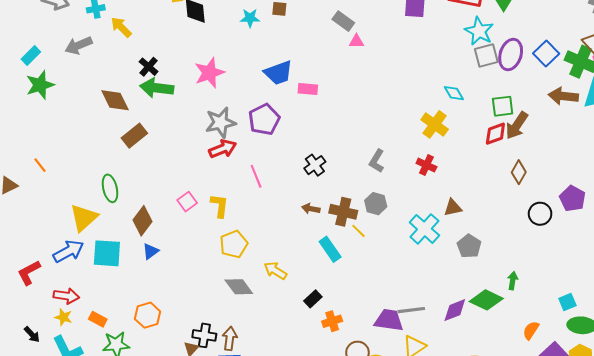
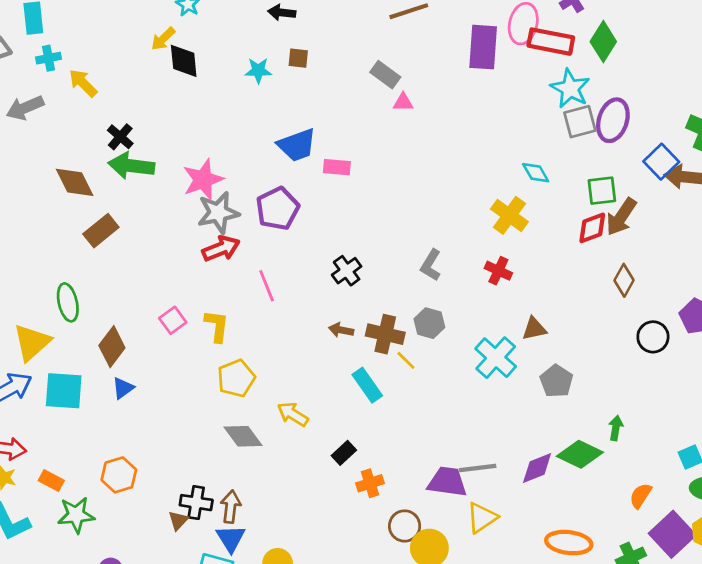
blue square: (546, 53) -> (661, 162), moved
pink star: (209, 73) -> (203, 180), moved

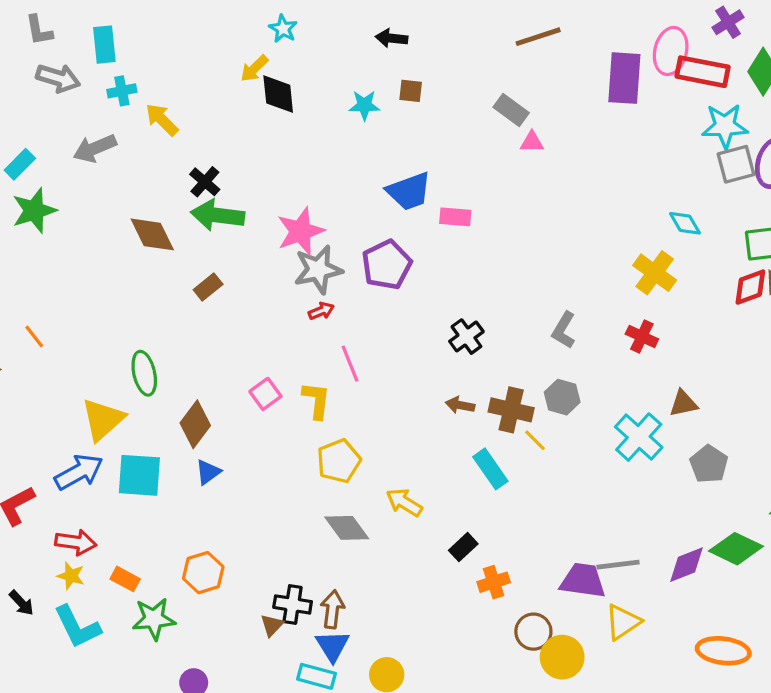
cyan star: (570, 88) -> (725, 126), turned -30
brown rectangle: (101, 231) -> (208, 287), moved, size x0.7
red arrow: (221, 249) -> (321, 311), size x0.6
pink line: (267, 286) -> (350, 364), moved

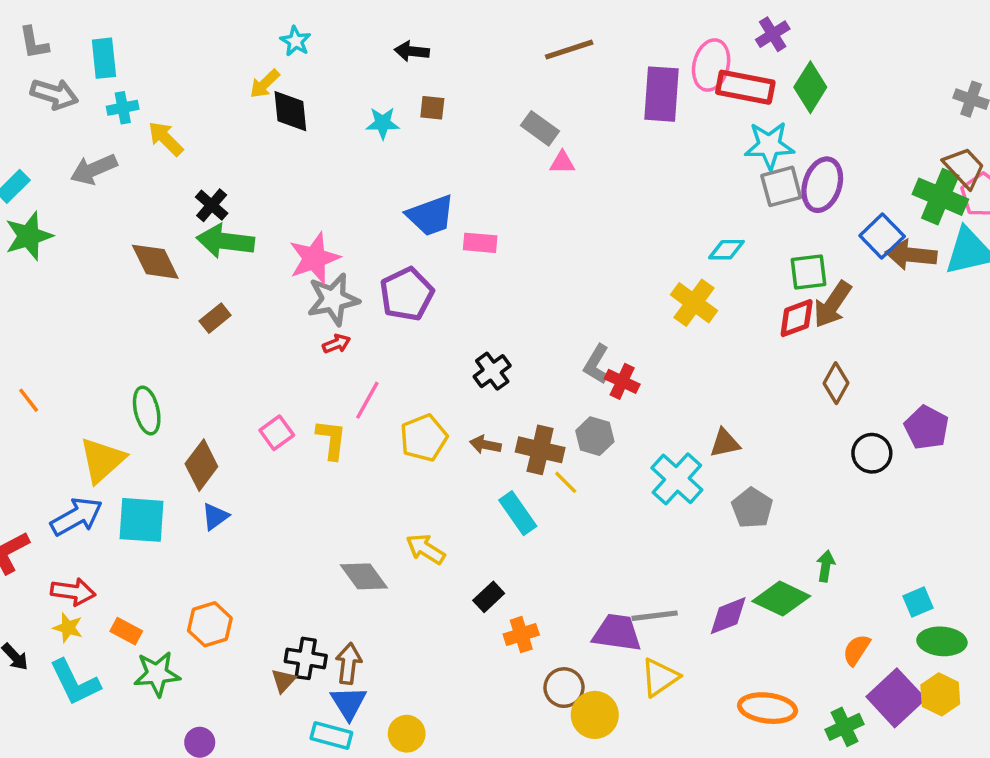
cyan diamond: (685, 223) -> (726, 250), turned -60
orange line: (34, 337) -> (29, 400), moved
red cross: (642, 337) -> (622, 381), moved
pink line: (350, 364) -> (367, 400), turned 51
yellow pentagon: (339, 461) -> (424, 438), moved

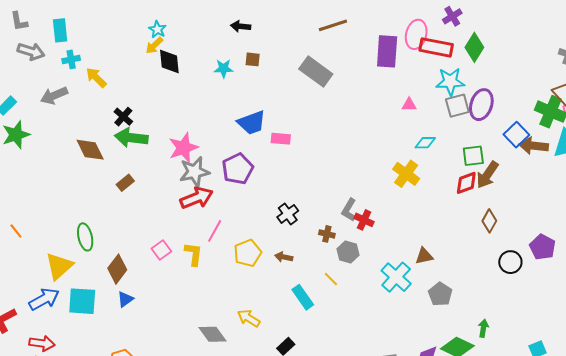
cyan star: (295, 41) -> (157, 29), moved
gray rectangle: (540, 128) -> (316, 71), size x1.5
pink triangle: (562, 162) -> (409, 105), moved
red arrow: (337, 344) -> (196, 198), size x2.0
brown cross: (540, 450) -> (327, 234), moved, size x0.6

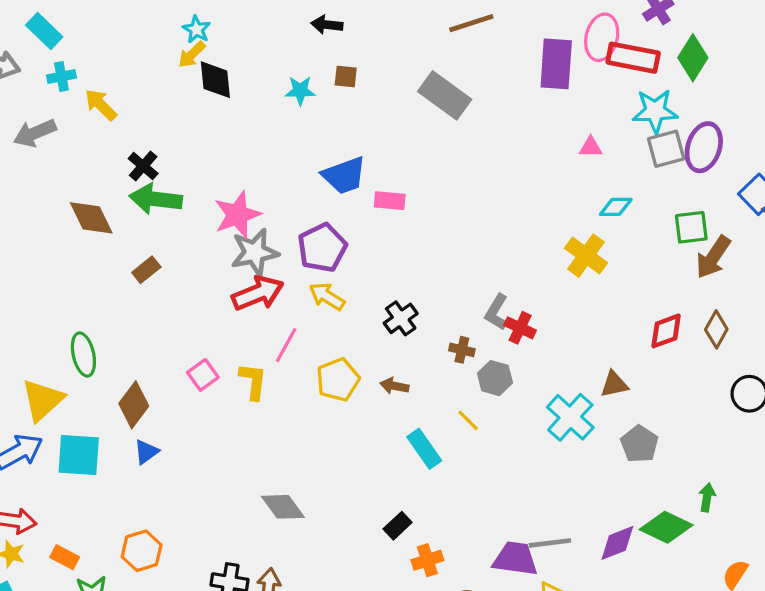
cyan rectangle: (60, 30) -> (44, 31), turned -40
red diamond: (466, 183) -> (666, 331), moved
yellow arrow: (249, 318) -> (327, 296), moved

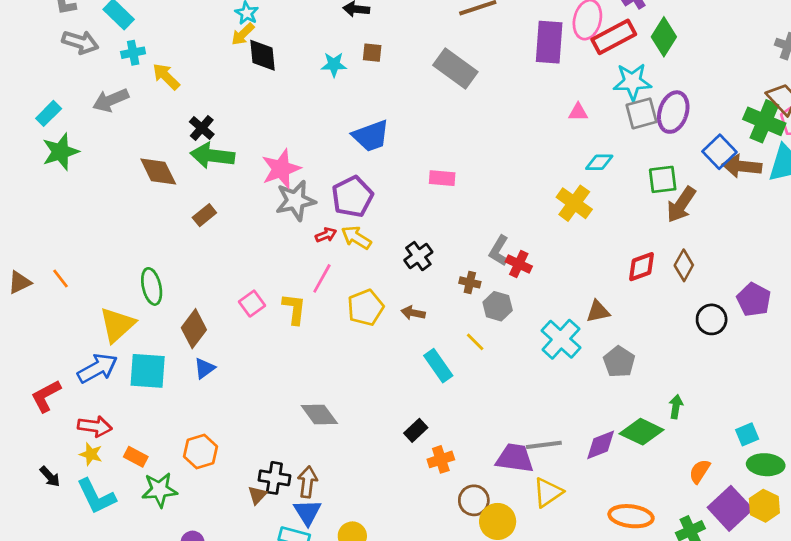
red rectangle: (633, 58) -> (614, 37), turned -39
pink rectangle: (390, 201) -> (442, 178), moved
red arrow: (258, 293) -> (326, 235), moved, size x0.5

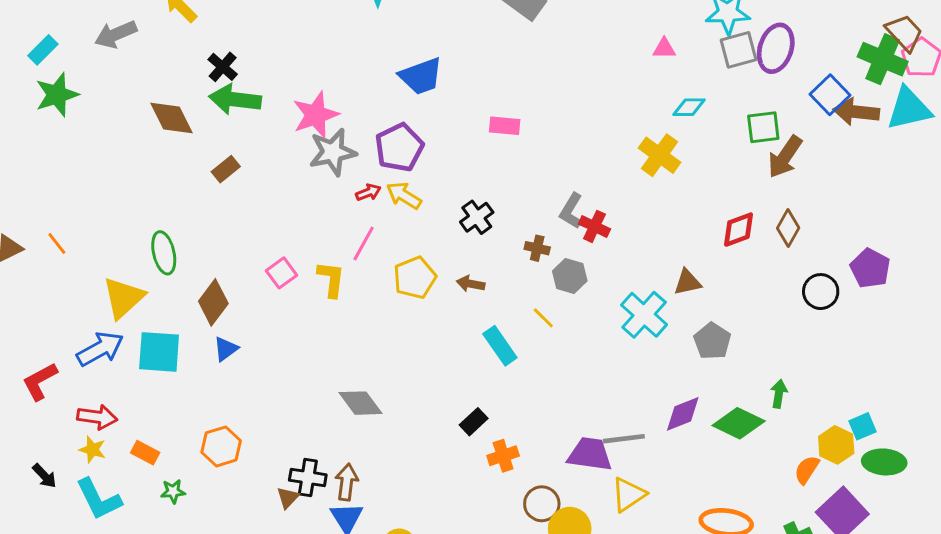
purple diamond: (601, 445) -> (683, 414), moved
green star: (160, 490) -> (173, 491), size x0.6
yellow hexagon: (764, 506) -> (836, 445), moved

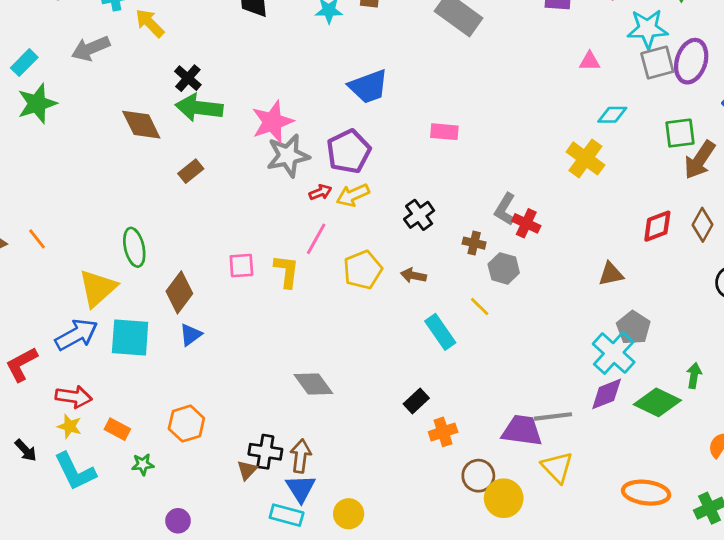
yellow arrow: (404, 195) -> (353, 195), turned -56
pink square: (282, 273) -> (241, 266), turned 32
cyan cross: (644, 315) -> (614, 353), moved
yellow triangle: (629, 494) -> (557, 467), turned -40

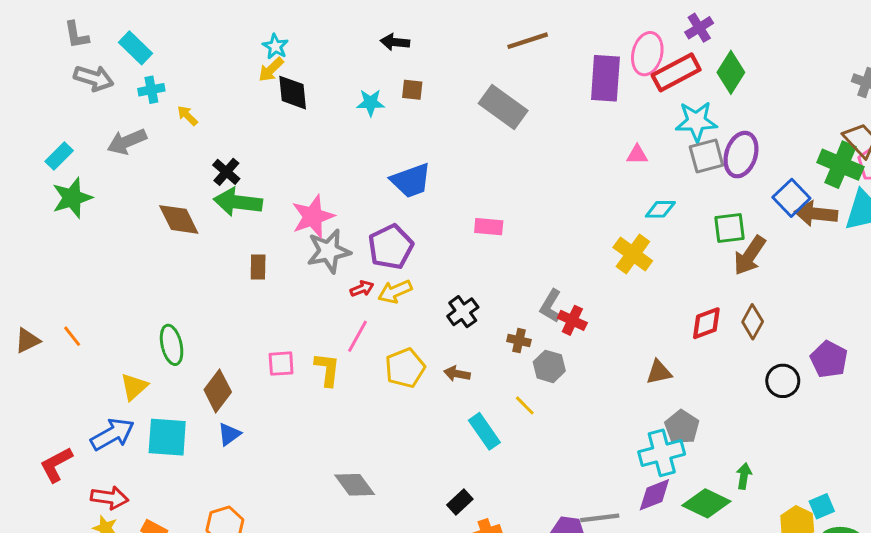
yellow arrow: (150, 23) -> (187, 116), size x0.7
brown rectangle: (191, 171) -> (258, 267), moved, turned -50
yellow triangle: (98, 288) -> (134, 387), size x0.7
cyan cross: (614, 353) -> (662, 453), turned 33

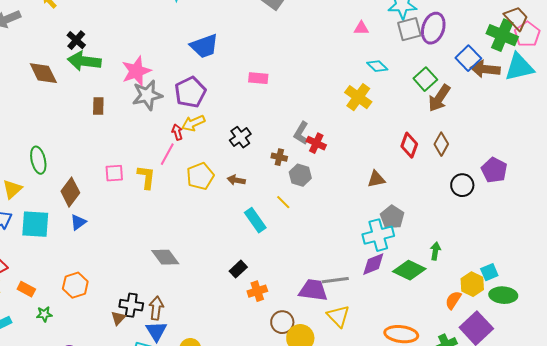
cyan diamond: (660, 209) -> (377, 66), turned 45
green square: (729, 228) -> (425, 79), turned -35
red arrow: (362, 289) -> (177, 132), moved, turned -84
red diamond: (706, 323) -> (409, 145), turned -50

